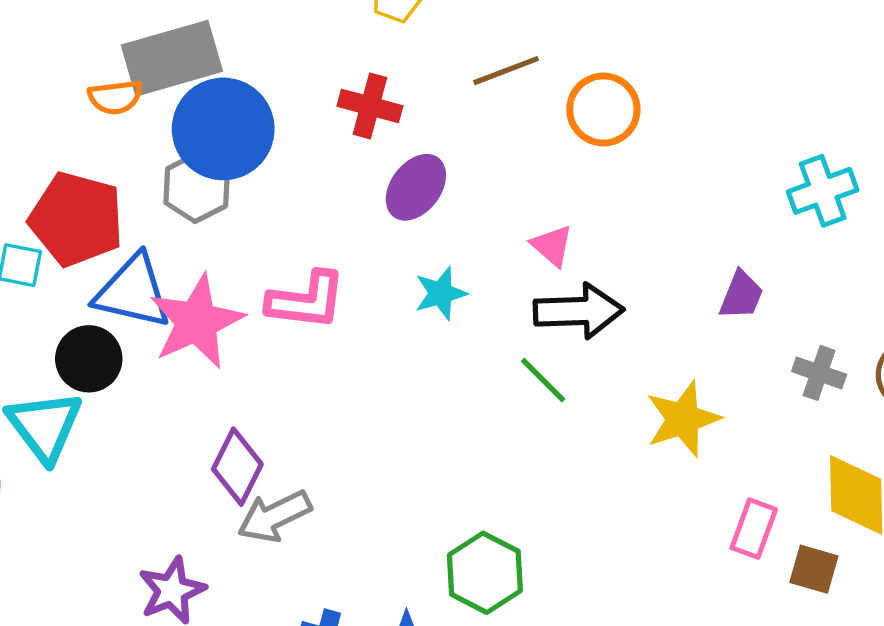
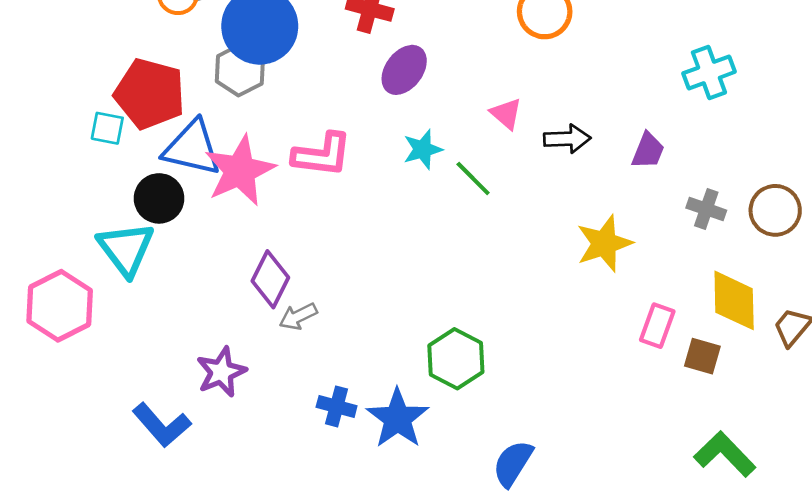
black arrow: (579, 311) -> (567, 139), moved, size x0.7
green line: (543, 380) -> (473, 179), moved
gray arrow: (274, 516) -> (298, 316), size x0.7

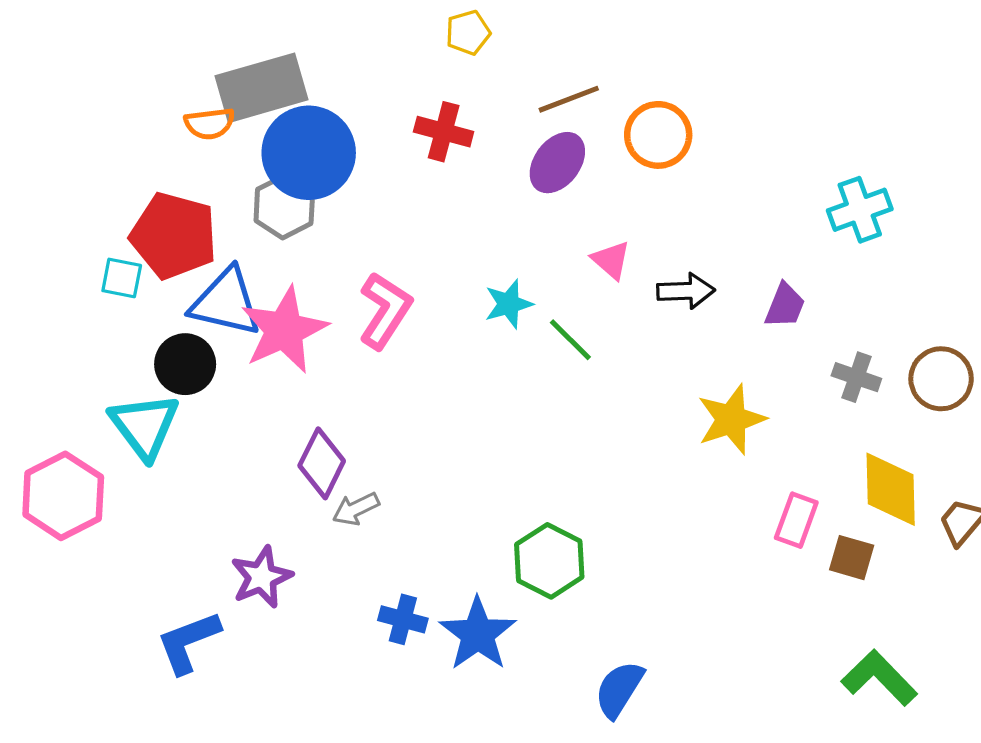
purple ellipse: (404, 70) -> (557, 163), moved
pink L-shape: (322, 155) -> (385, 310), turned -64
blue L-shape: (162, 425) -> (188, 642), turned 110

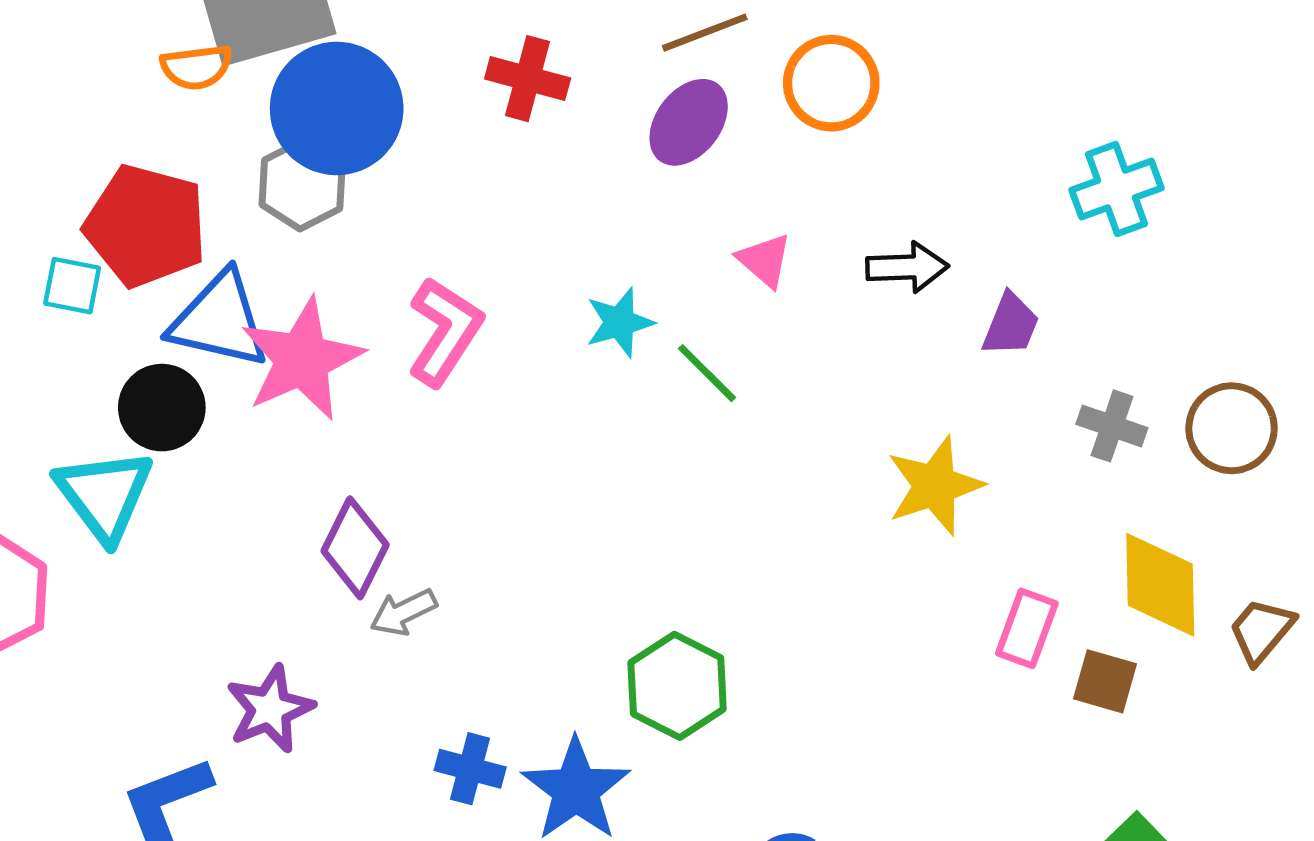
black arrow: (686, 291) -> (907, 267), moved

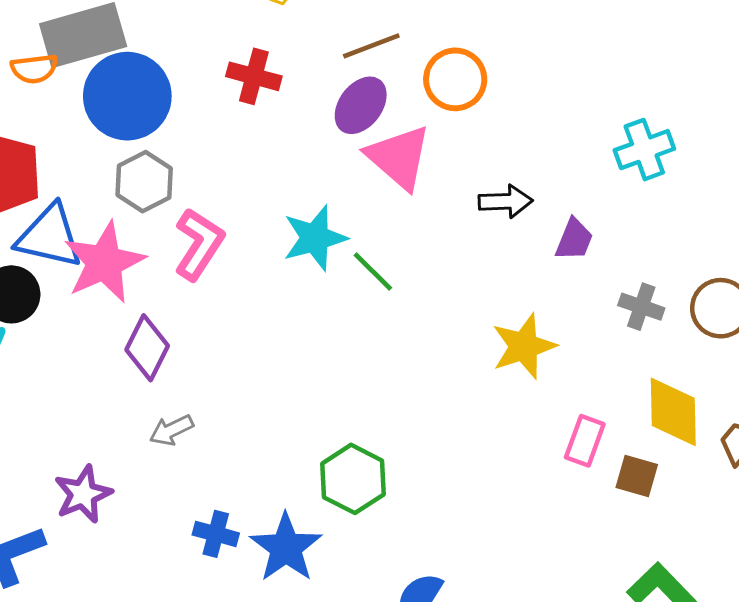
gray hexagon: (302, 184) -> (144, 182), moved
pink triangle: (765, 260) -> (399, 157), moved, size x1.8
cyan star: (620, 322) -> (315, 238), size x1.4
purple diamond: (355, 548) -> (147, 348), moved

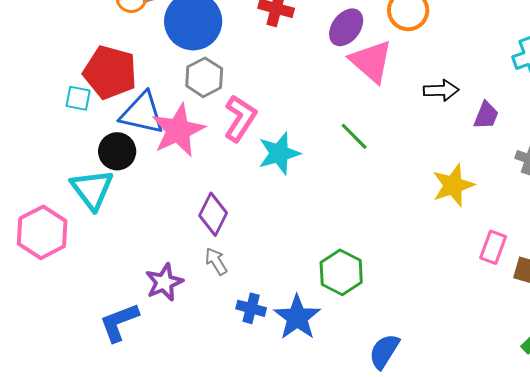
cyan star: (315, 238) -> (279, 153), moved
purple diamond: (147, 348) -> (213, 214), moved
gray arrow: (172, 430) -> (216, 261), moved, turned 84

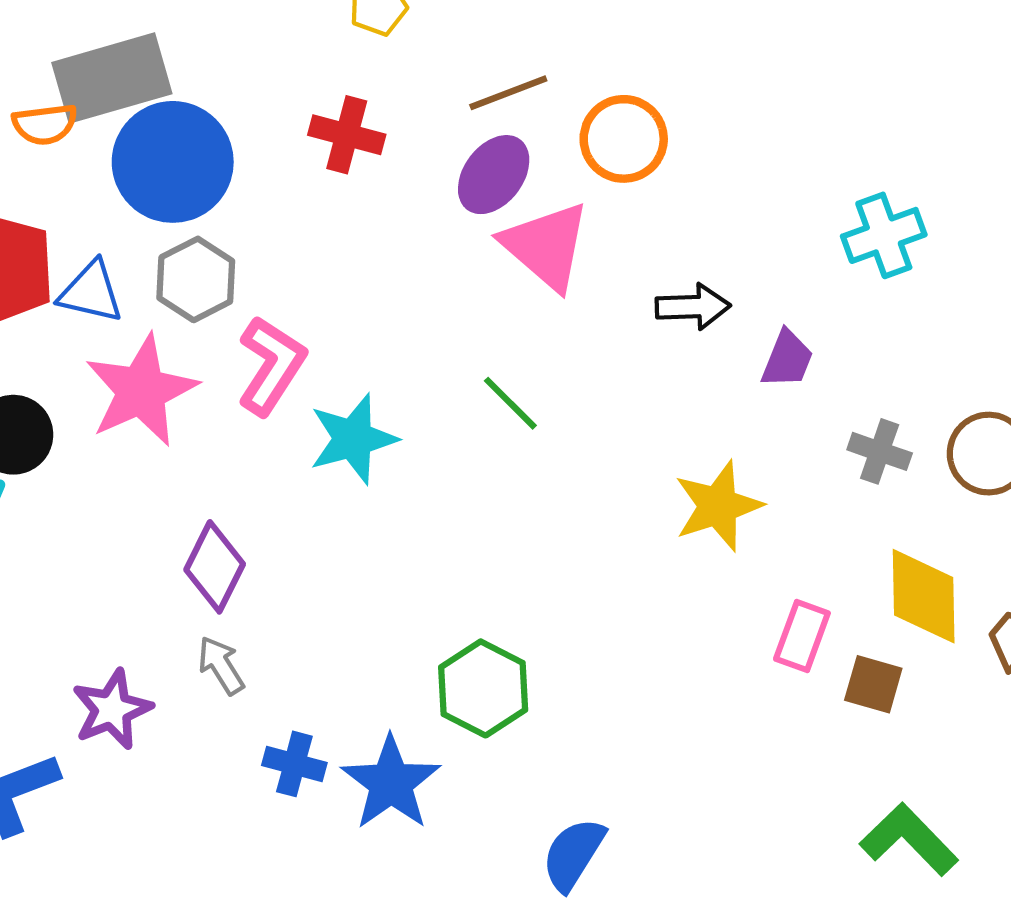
blue triangle: (142, 113) -> (91, 292), moved, size x0.7

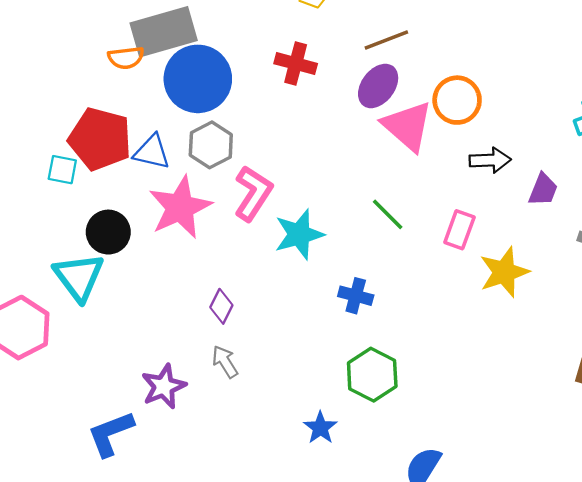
orange circle: (624, 139) -> (457, 100), moved
purple diamond: (215, 567) -> (221, 306), size x0.7
pink rectangle: (802, 636) -> (459, 230), moved
blue cross: (294, 764) -> (356, 296), moved
blue star: (391, 783) -> (320, 428), size x0.6

